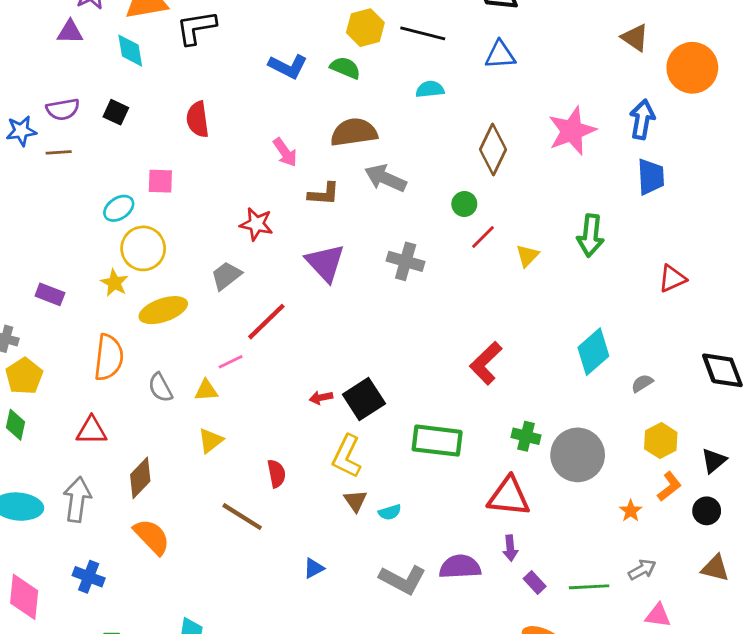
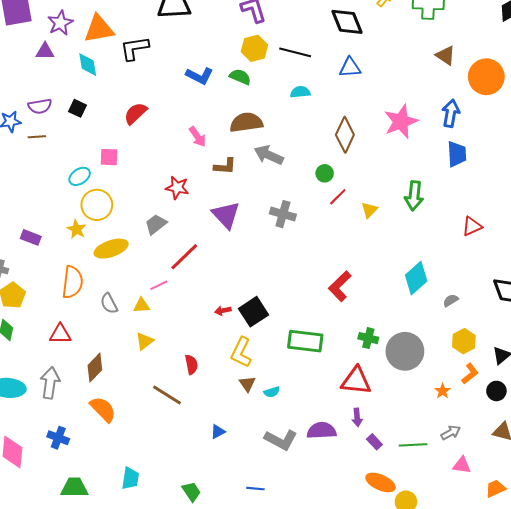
red semicircle: (198, 119) -> (135, 113), turned 55

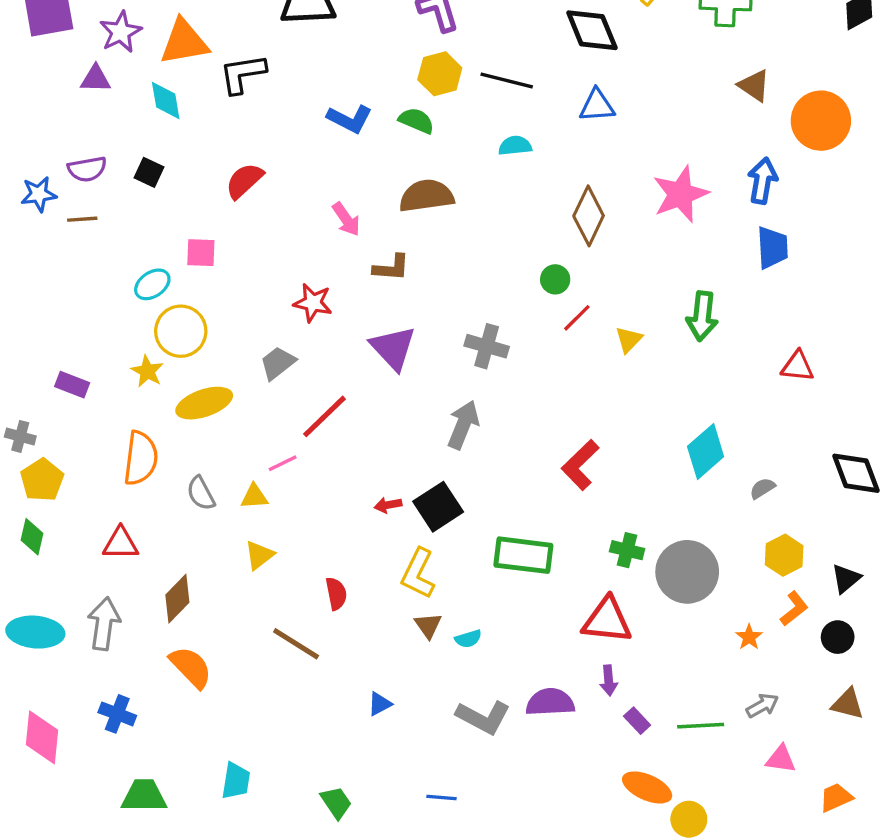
gray arrow: (269, 155) -> (463, 425), moved, turned 88
red triangle: (472, 226) -> (798, 366), turned 30

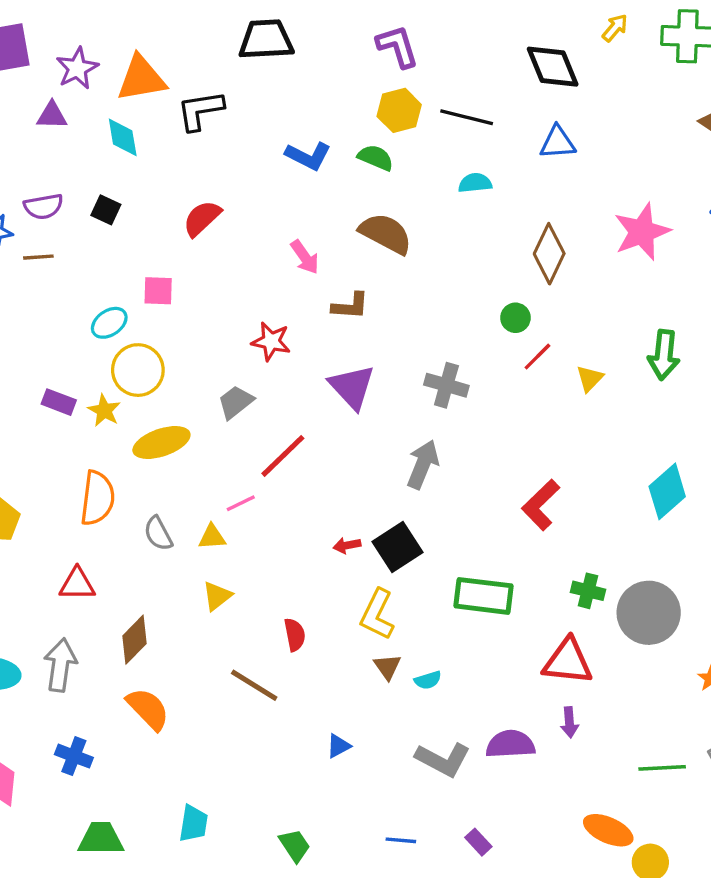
brown semicircle: (426, 196) -> (386, 233), turned 36
purple rectangle: (72, 385) -> (59, 402), moved
purple rectangle: (637, 721) -> (478, 842), moved

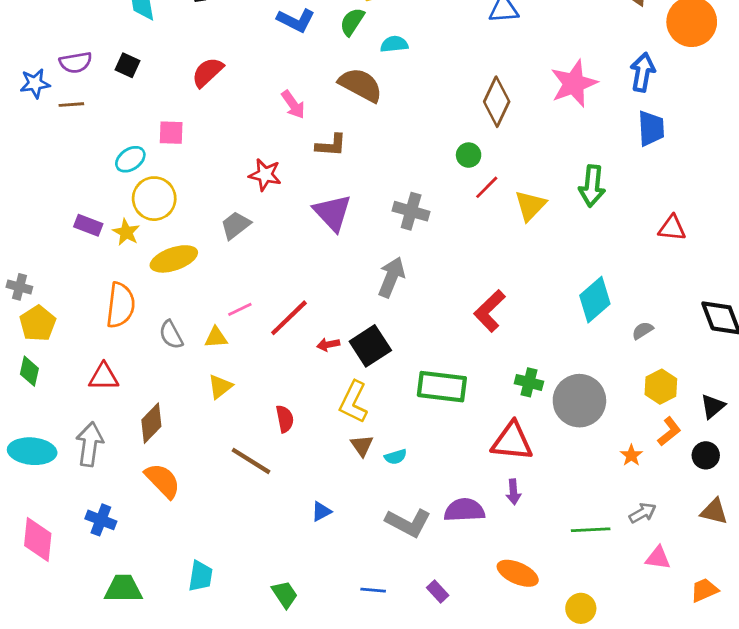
green semicircle: (376, 158) -> (352, 22), turned -80
cyan semicircle: (475, 183) -> (394, 44), moved
yellow triangle: (590, 378) -> (530, 206), size x1.4
red line: (283, 456) -> (289, 318), moved
orange ellipse: (608, 830) -> (518, 573), moved

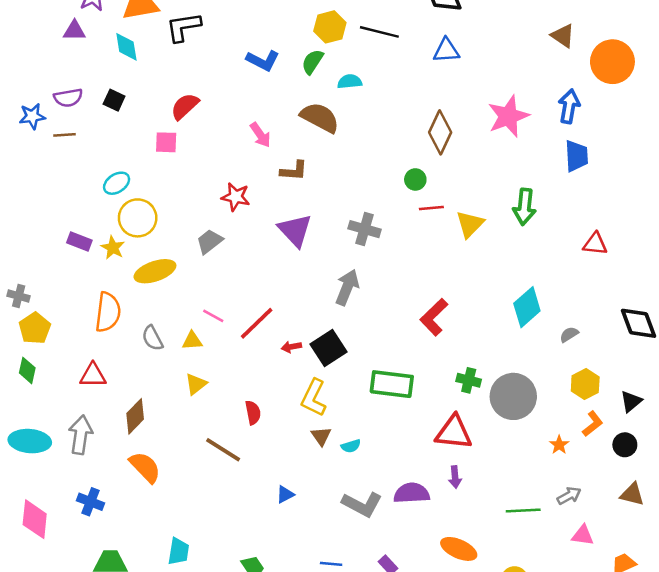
pink square: (171, 133) -> (166, 142), moved
red line: (487, 187) -> (431, 208), turned 40
pink line: (240, 309) -> (213, 316), turned 55

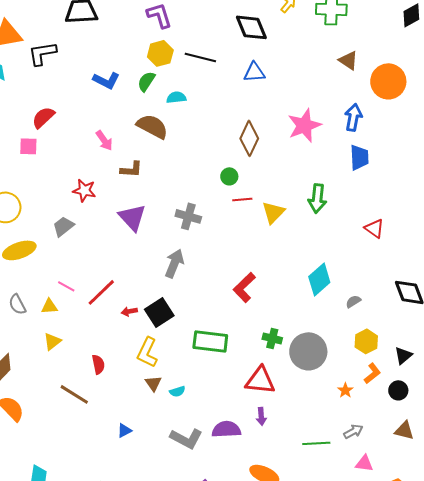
red triangle: (595, 244) -> (374, 228), turned 30

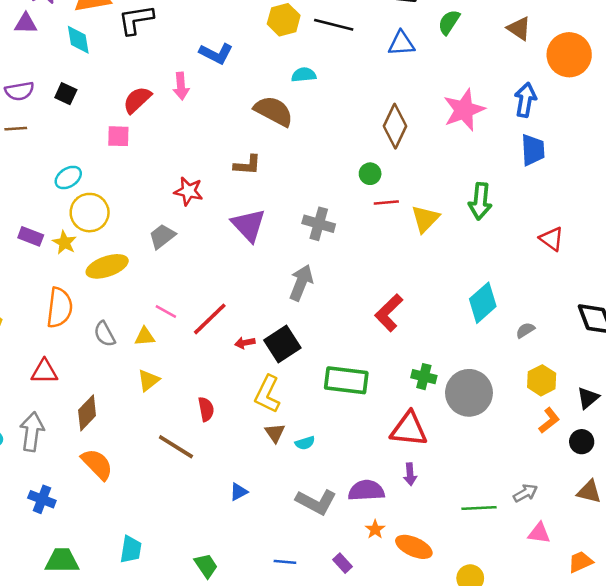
green semicircle: (146, 81) -> (449, 22), moved
pink arrow: (104, 140) -> (181, 86), moved, turned 30
orange star: (345, 390) -> (375, 529), moved

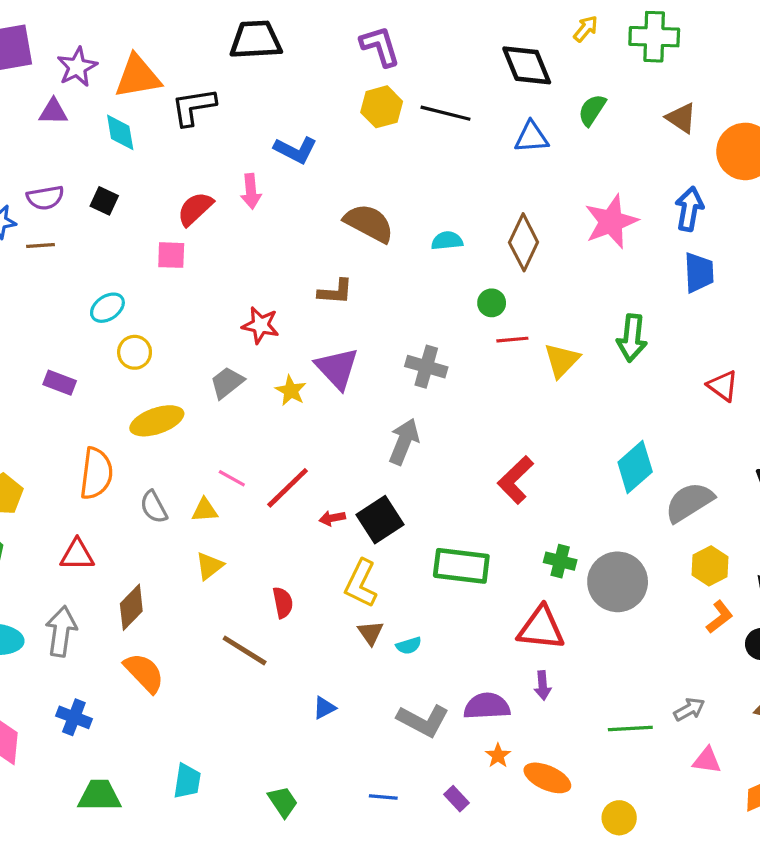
cyan semicircle: (304, 75) -> (447, 241), moved
yellow circle: (90, 213) -> (135, 352), size x0.7
yellow star: (65, 243) -> (291, 391), moved
gray semicircle: (525, 330) -> (689, 502), size x2.0

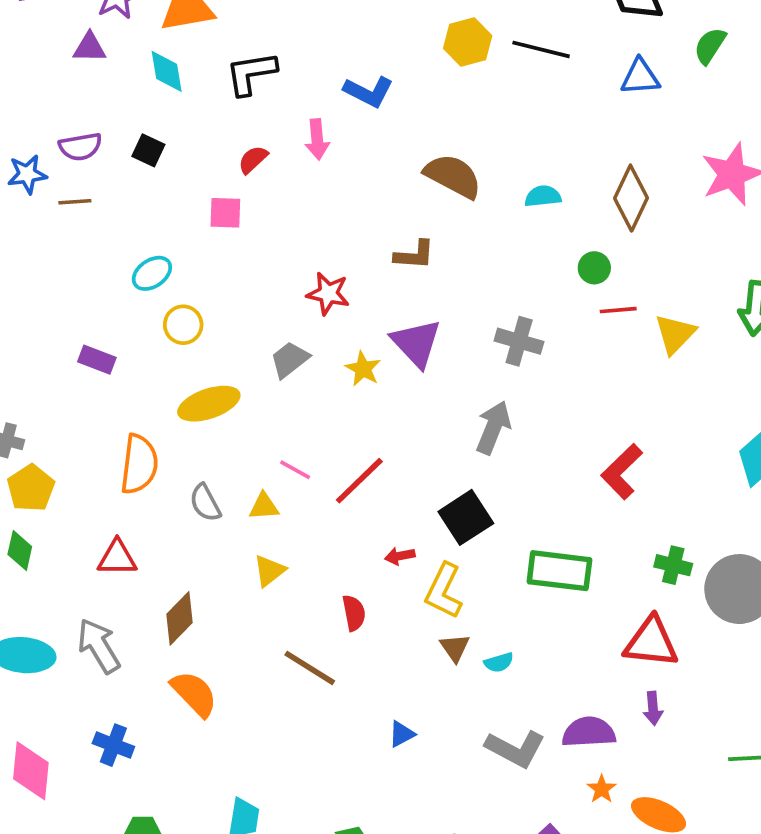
black L-shape: (194, 107) -> (251, 73), moved
red semicircle: (195, 209) -> (253, 160), size x0.7
red arrow: (332, 518) -> (400, 556), moved
gray arrow: (61, 631) -> (99, 646), turned -39

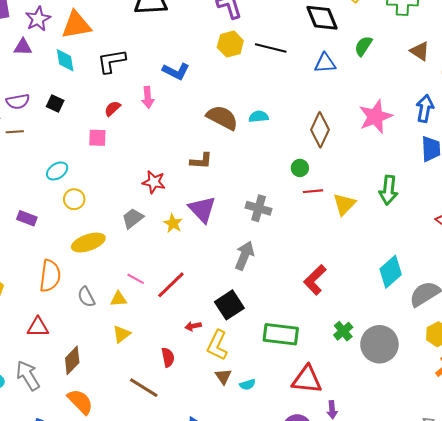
cyan semicircle: (543, 196) -> (259, 117), moved
green cross: (673, 565) -> (343, 331), turned 36
red triangle: (651, 642) -> (307, 380), moved

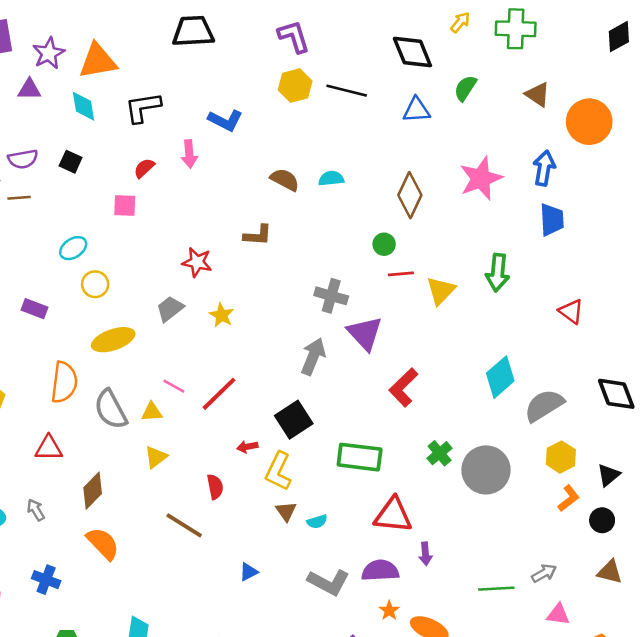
brown semicircle: (222, 118) -> (285, 180), size x0.7
purple triangle: (202, 209) -> (365, 333), moved
gray semicircle: (86, 297) -> (111, 409), size x1.5
gray arrow: (28, 375) -> (36, 510), size x0.6

